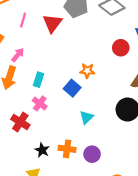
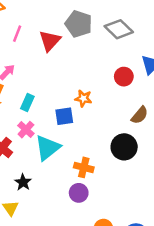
blue square: (72, 88) -> (64, 116), turned 35
cyan triangle: (86, 117) -> (48, 148), moved, size x1.6
orange cross: (67, 149) -> (84, 167), moved

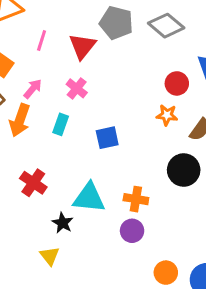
orange star: (83, 98) -> (167, 115), moved
pink cross: (26, 130) -> (77, 88), moved
cyan triangle: (48, 148) -> (89, 198), moved, turned 48

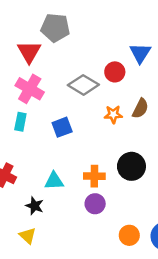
gray diamond: (166, 26) -> (83, 85), moved
pink cross: (77, 88) -> (30, 89), size x1.5
orange star: (167, 115) -> (113, 114), moved
black circle: (184, 170) -> (131, 166), moved
cyan triangle: (89, 198) -> (54, 181), size x0.7

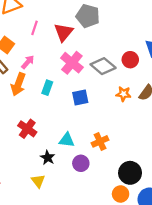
pink cross: (30, 89) -> (72, 63), moved
black circle: (131, 166) -> (130, 173), moved
orange cross: (94, 176) -> (100, 141), turned -35
purple circle: (95, 204) -> (81, 163), moved

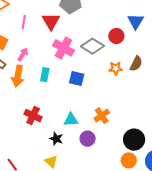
blue square: (80, 98) -> (77, 79), turned 35

